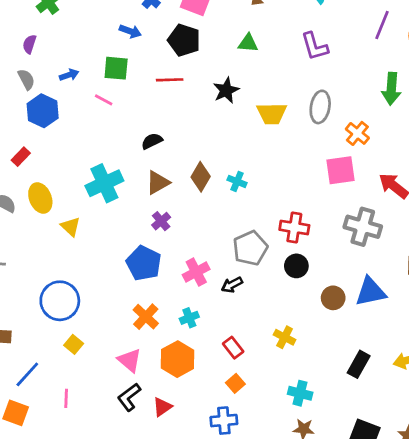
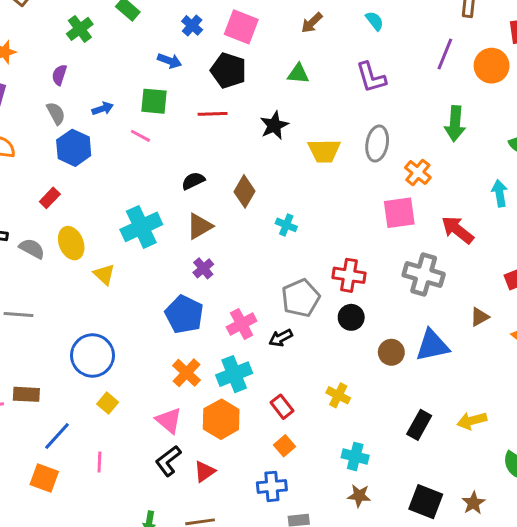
brown diamond: (201, 177) -> (244, 191), moved
cyan cross: (189, 318) -> (234, 374), size x1.6

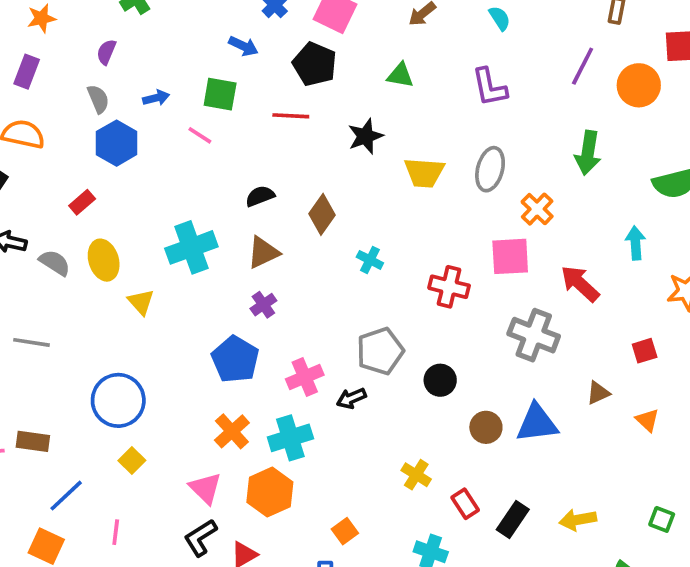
red cross: (349, 275) -> (449, 287), moved
red rectangle: (282, 407) -> (465, 504), moved

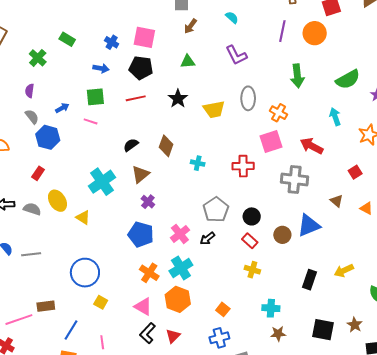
brown triangle: (598, 393) -> (337, 201), turned -40
red rectangle: (465, 504) -> (250, 241), moved

